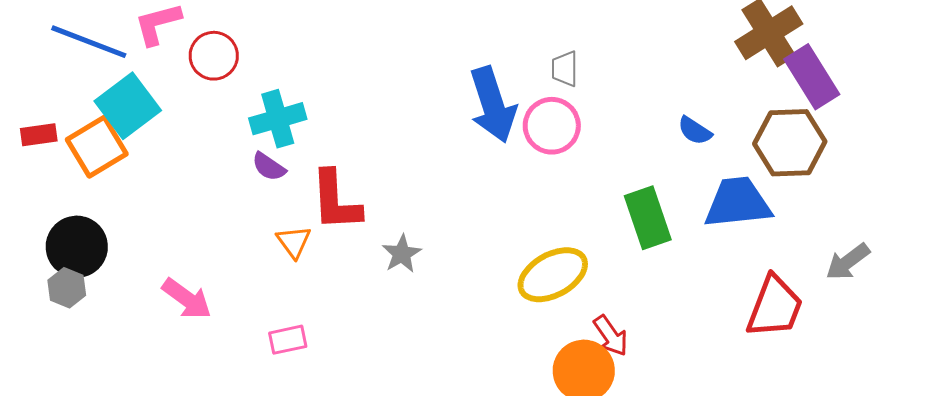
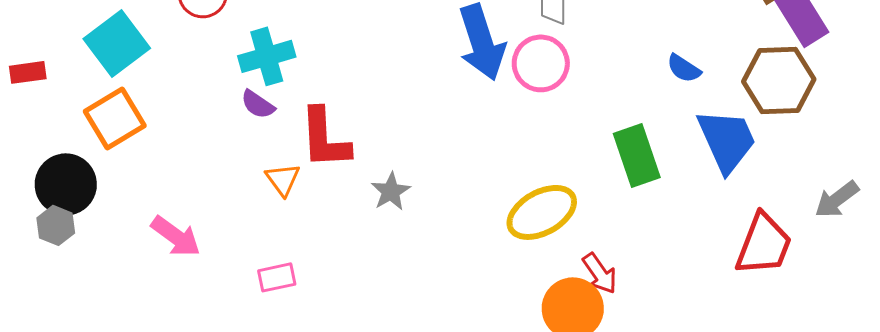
orange square: (97, 147) -> (115, 118), moved
blue trapezoid: (738, 203) -> (727, 140), turned 72

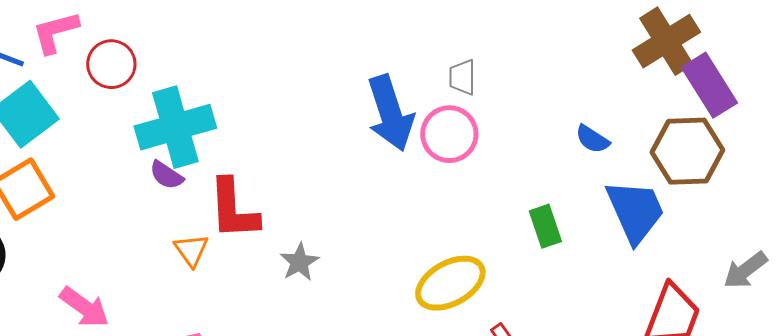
cyan cross: (267, 56) -> (175, 127), size x1.4
green rectangle: (637, 155) -> (545, 226), size x0.7

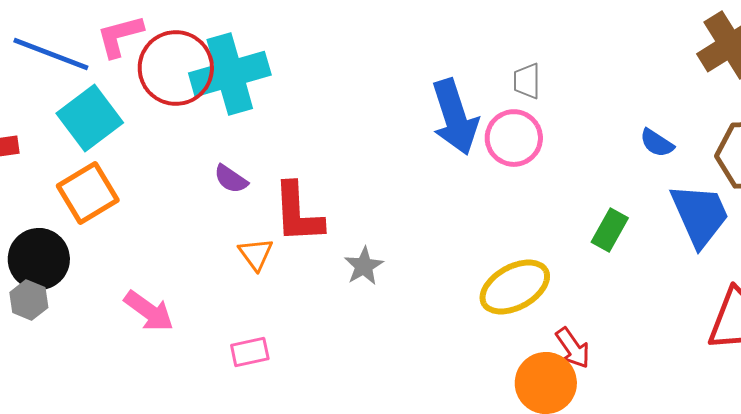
red circle: (111, 64) -> (176, 68), size x1.5
cyan cross: (175, 127) -> (230, 74), moved
green rectangle: (545, 226) -> (610, 230), turned 48

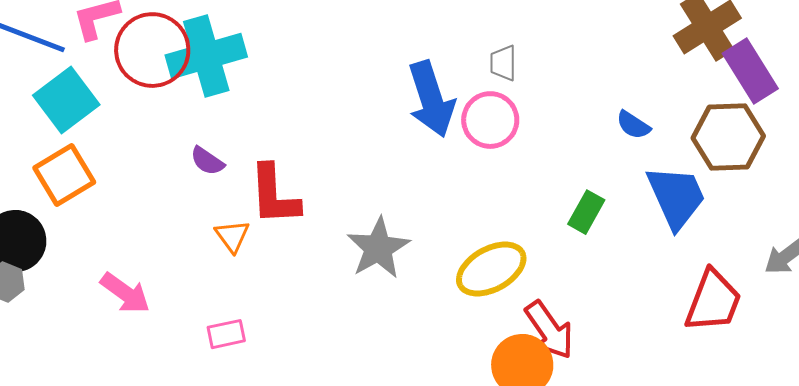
gray star: (364, 266) -> (378, 248), moved, size x1.6
red arrow: (573, 348) -> (549, 330), size x1.4

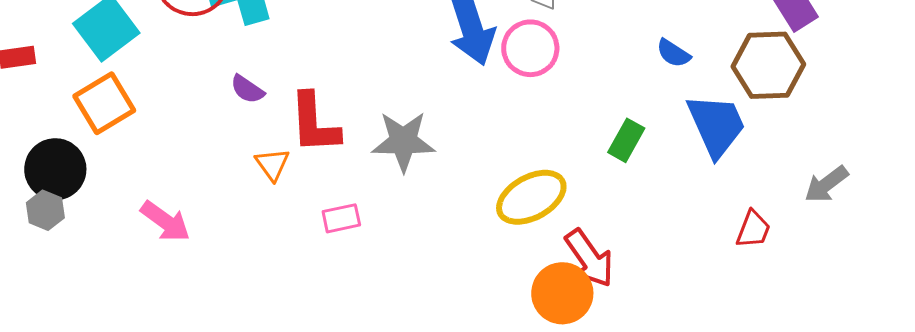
gray star: (378, 248) -> (403, 141), moved, turned 30
red trapezoid: (713, 301) -> (753, 229), size x0.6
pink rectangle: (226, 334) -> (341, 218), moved

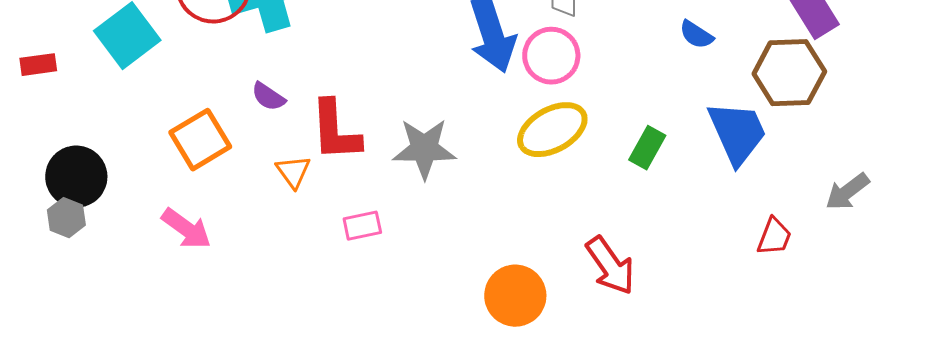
blue semicircle: (673, 53) -> (696, 35), moved
orange square: (104, 103) -> (200, 140), moved
yellow ellipse: (531, 197) -> (552, 130), moved
orange circle: (562, 293) -> (515, 296), moved

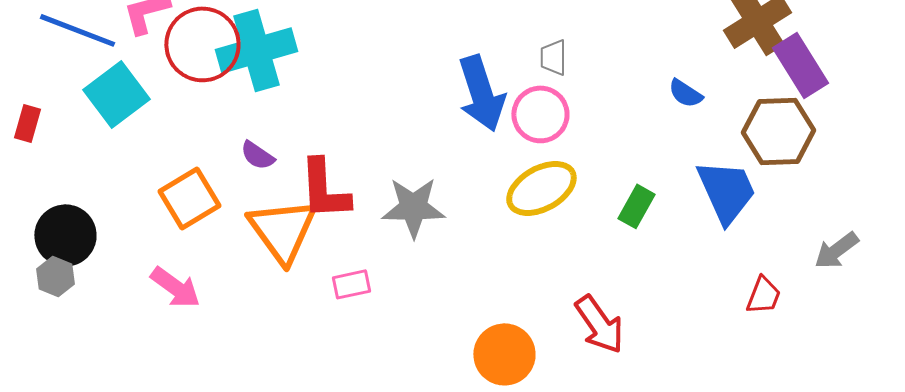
red rectangle: (38, 65) -> (27, 123), turned -66
orange triangle: (293, 172) -> (282, 230), size x2.0

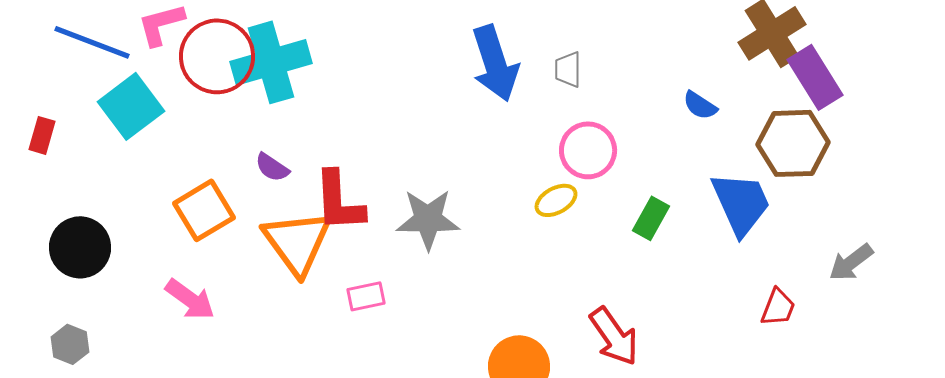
blue arrow: (481, 93) -> (495, 63), moved
pink circle: (540, 114) -> (588, 150), moved
yellow ellipse: (541, 188) -> (556, 200), size x0.6
gray hexagon: (55, 276) -> (70, 344), moved

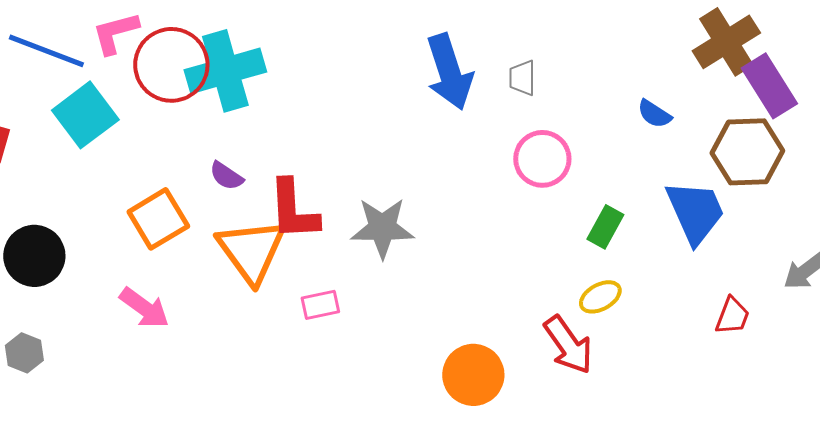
yellow ellipse: (556, 200) -> (600, 297), moved

